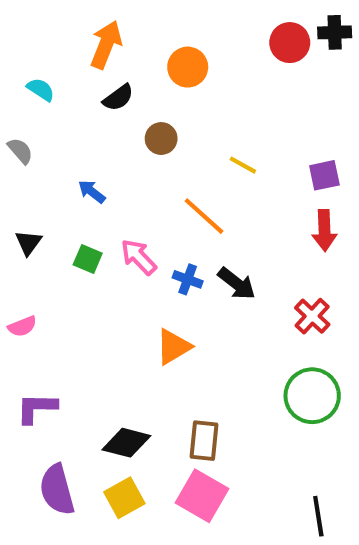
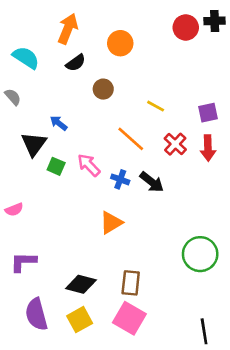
cyan semicircle: (41, 90) -> (26, 58), size x1.5
black triangle: (28, 243) -> (34, 144), moved, size x1.5
red cross: (312, 316) -> (175, 144), moved

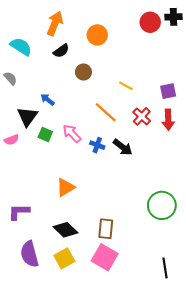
pink semicircle: (14, 210) -> (11, 140), moved
orange triangle: (111, 223) -> (65, 187), moved
black diamond: (81, 284) -> (65, 230), turned 30

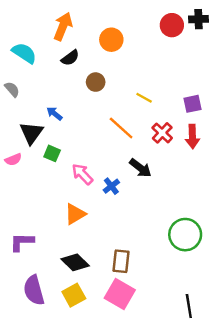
pink arrow: (72, 133) -> (82, 174), moved
blue cross: (97, 145) -> (111, 186), moved, turned 32

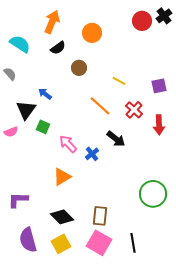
black cross: (199, 19) -> (164, 16), turned -35
red arrow: (192, 137) -> (159, 125), moved
black line: (189, 306) -> (133, 243), moved

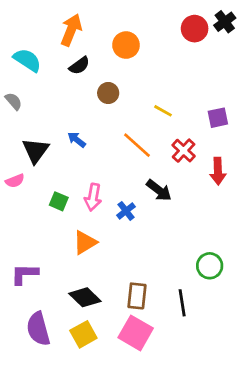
blue arrow: (45, 94) -> (77, 140), moved
green square: (43, 127) -> (59, 201), moved
pink arrow: (68, 144) -> (93, 197), turned -126
green circle: (153, 194) -> (210, 266), size x0.7
black line: (133, 243) -> (182, 303), moved

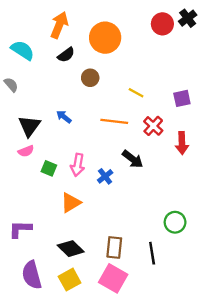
orange circle: (126, 45) -> (105, 38), size x1.4
orange line: (137, 145) -> (114, 121), turned -35
pink semicircle: (15, 181) -> (26, 151), moved

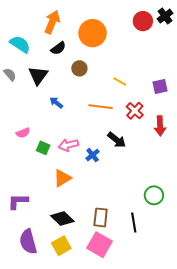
black triangle: (29, 126) -> (38, 75), moved
pink arrow: (78, 165) -> (68, 145), turned 66

